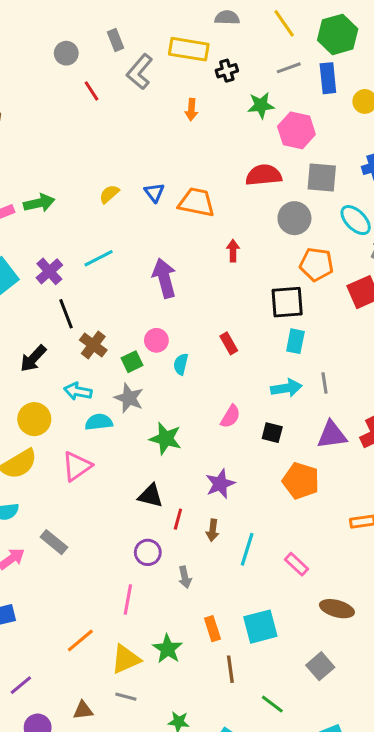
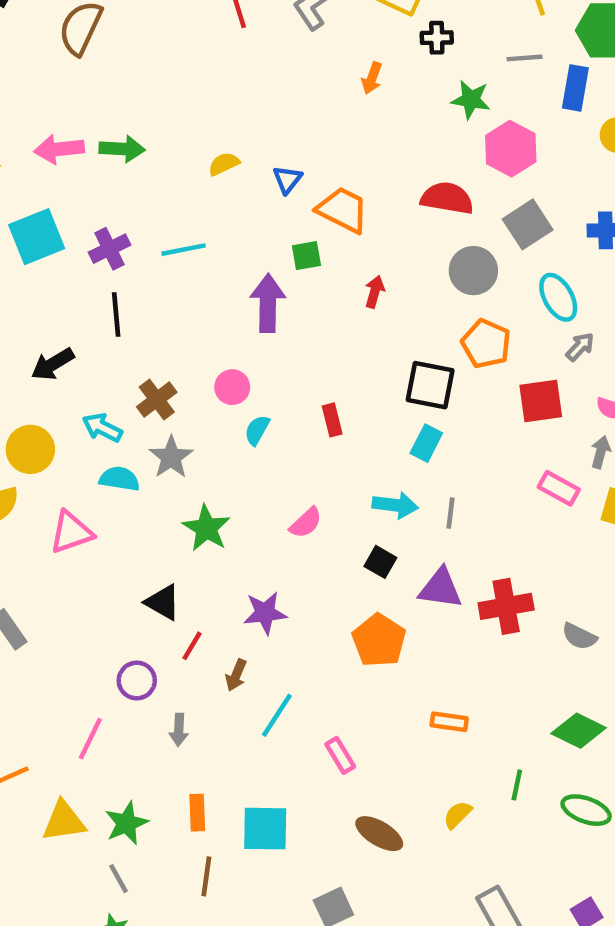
gray square: (322, 178) -> (528, 224), turned 36
brown cross: (93, 345) -> (157, 400), moved
green square: (132, 362) -> (306, 256), moved
black square: (272, 433) -> (380, 562), moved
gray line: (126, 697) -> (119, 879), moved, turned 30

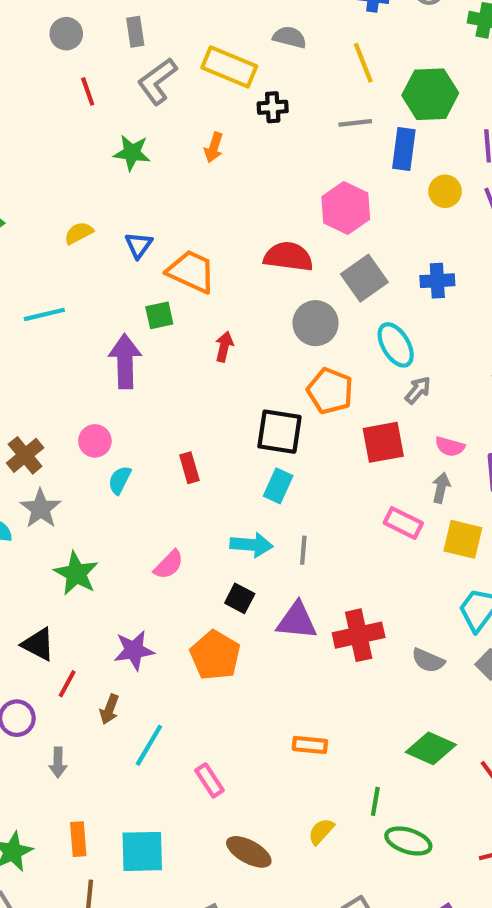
green star: (471, 100) -> (132, 153), moved
orange pentagon: (379, 640) -> (215, 655), moved
green ellipse: (586, 810) -> (408, 841), moved

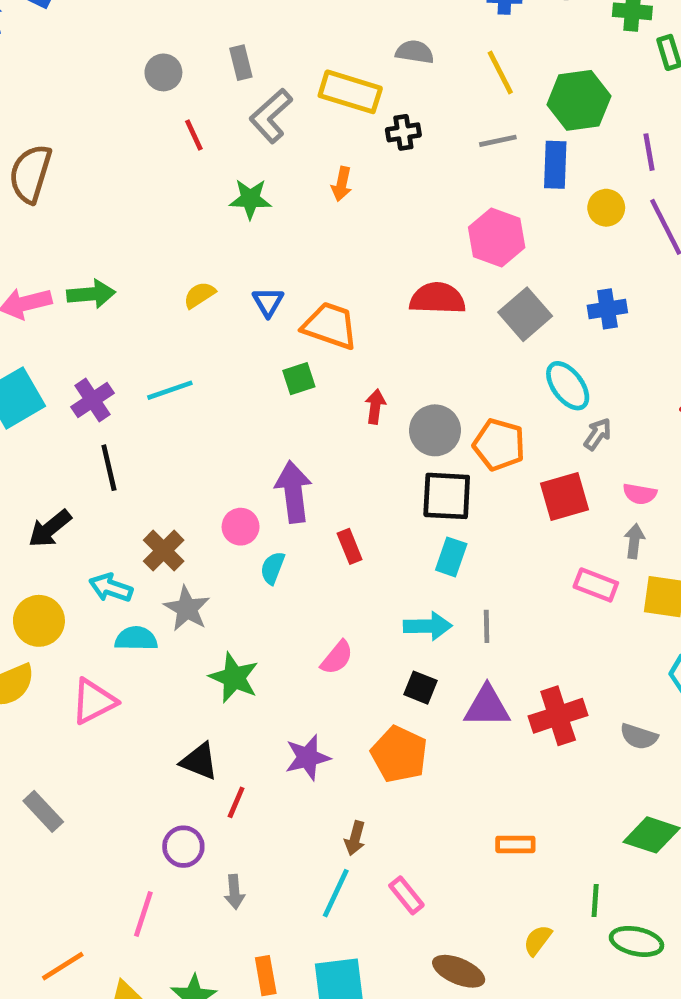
gray circle: (316, 323) -> (435, 430), moved
purple arrow: (125, 361) -> (293, 492), moved
brown arrow: (109, 709) -> (355, 838), moved
cyan line: (149, 745) -> (336, 893), moved

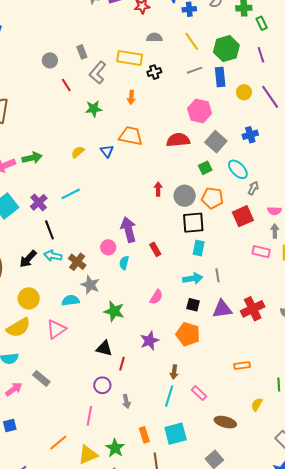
purple line: (649, 152) -> (261, 55), moved
orange trapezoid: (330, 326) -> (131, 136), moved
green square: (299, 379) -> (205, 168), moved
cyan arrow: (111, 588) -> (53, 256), moved

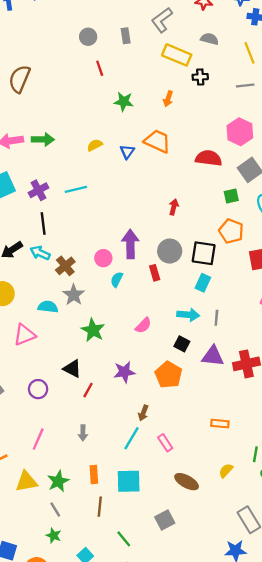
gray L-shape: (98, 73) -> (162, 20), moved
gray circle: (185, 196) -> (170, 251), moved
purple circle: (102, 385) -> (38, 389), moved

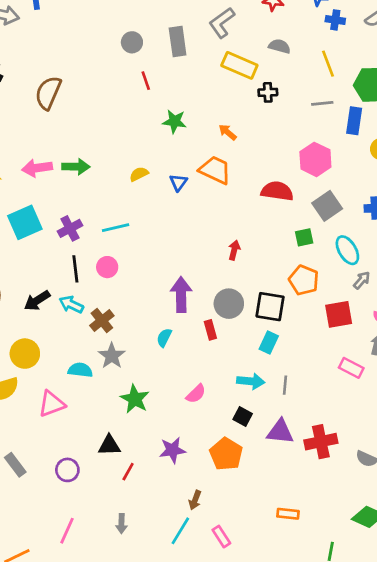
gray rectangle: (126, 36) -> (178, 42), size x1.5
orange arrow: (168, 99) -> (228, 132), moved, turned 112
pink circle: (103, 258) -> (107, 267), moved
black triangle: (72, 369) -> (109, 445), turned -30

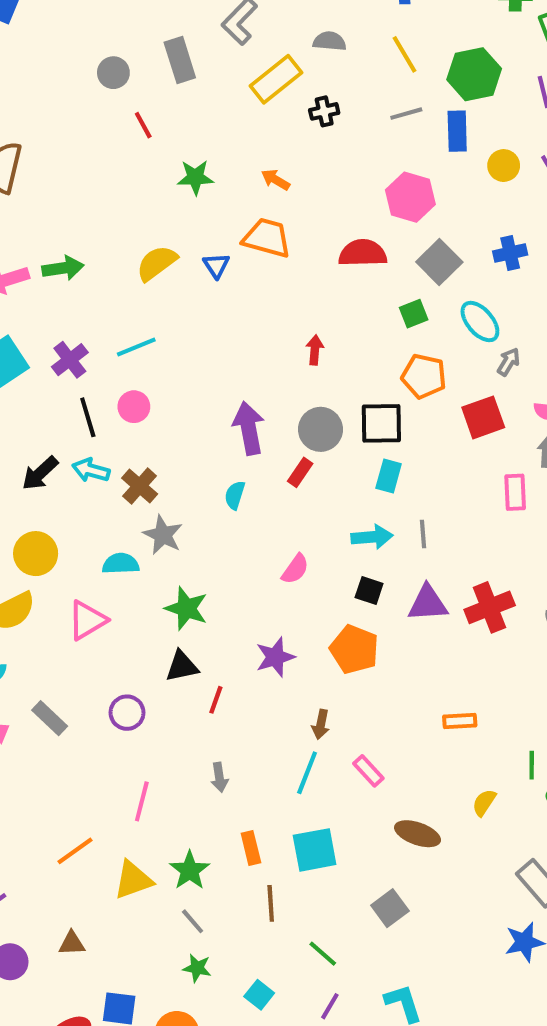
yellow rectangle: (239, 65) -> (276, 79), turned -52
yellow semicircle: (139, 174) -> (157, 263), size x1.5
red rectangle: (210, 330) -> (300, 472), turned 60
pink rectangle: (351, 368) -> (515, 492), turned 70
green star: (135, 399) -> (186, 608), moved

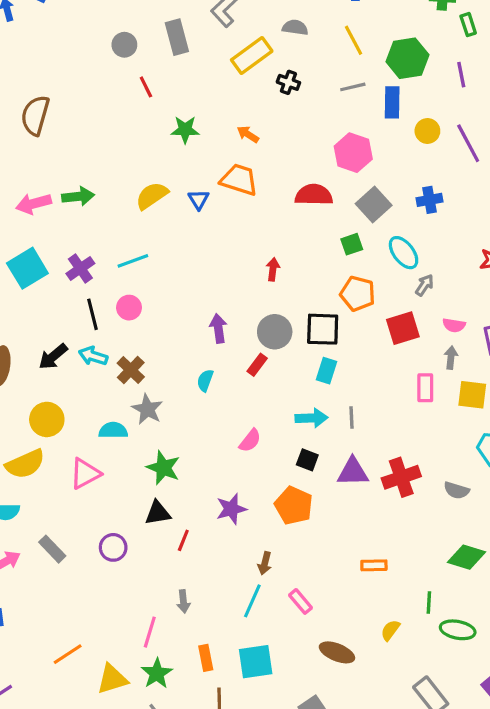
black cross: (324, 111) -> (288, 82), turned 30
purple arrow: (249, 428) -> (218, 328), size x0.7
pink line: (142, 801) -> (150, 632), moved

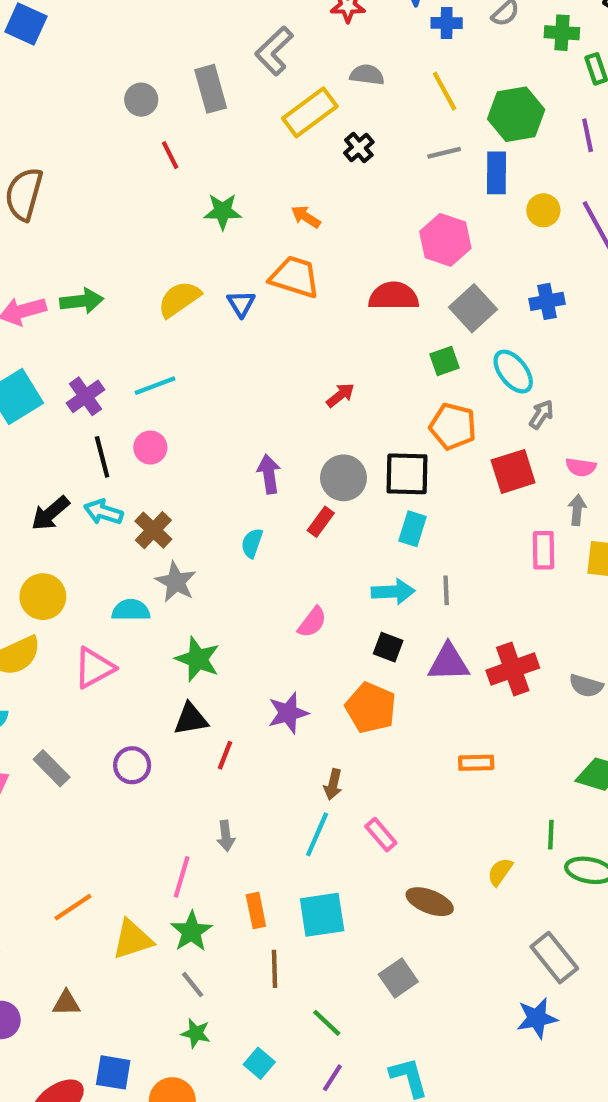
black cross: (288, 82) -> (359, 148), turned 30
red arrow: (273, 269) -> (340, 395), turned 45
orange rectangle: (374, 565) -> (476, 763), moved

